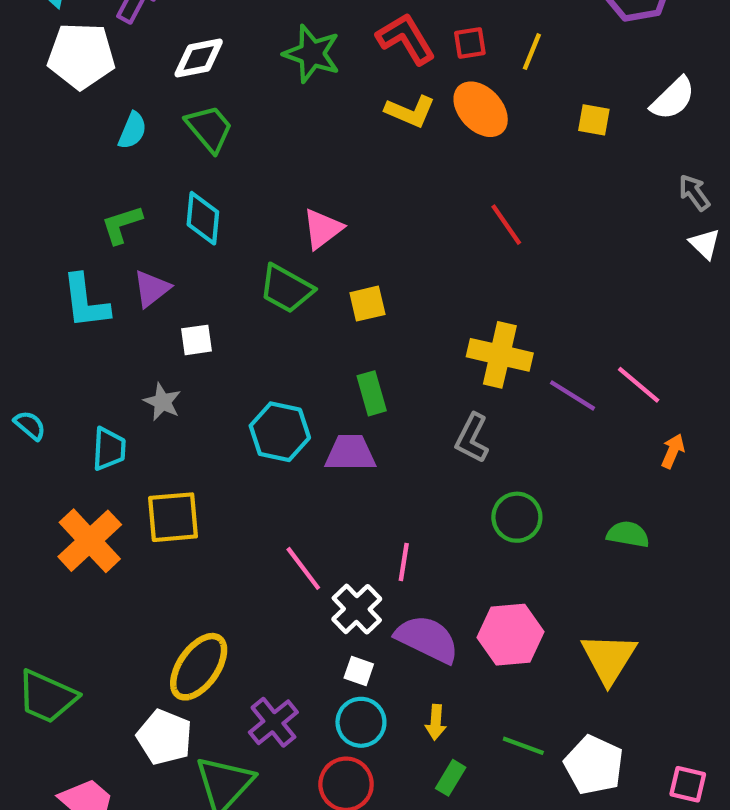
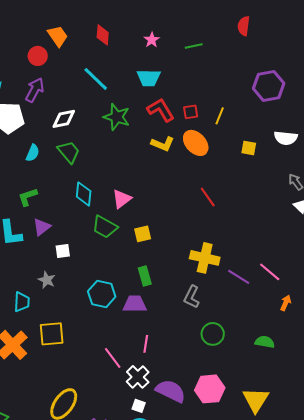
white semicircle: (673, 99) -> (286, 138), turned 50
cyan diamond: (203, 218) -> (84, 194), moved
pink line: (404, 562) -> (146, 344), moved

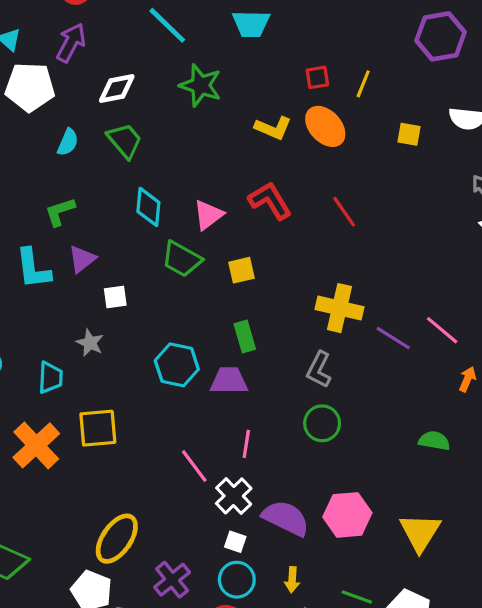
red L-shape: (161, 110) -> (270, 201), moved
green circle: (213, 334) -> (322, 423), moved

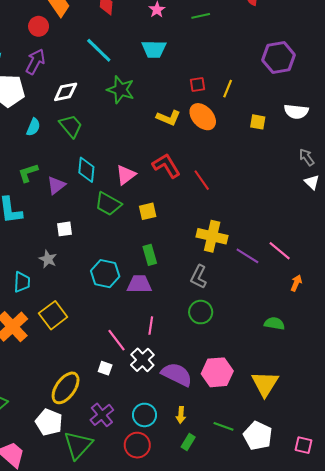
red line: (344, 212) -> (202, 180), moved
purple triangle: (82, 259) -> (56, 185), moved
yellow square: (98, 428) -> (53, 315), turned -32
white square: (235, 542) -> (105, 368), moved

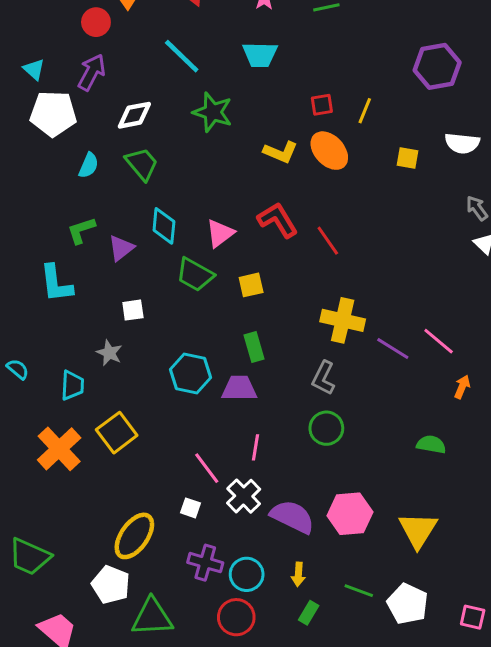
purple cross: (102, 415) -> (205, 563), moved, turned -35
green triangle: (78, 445) -> (152, 617), turned 44

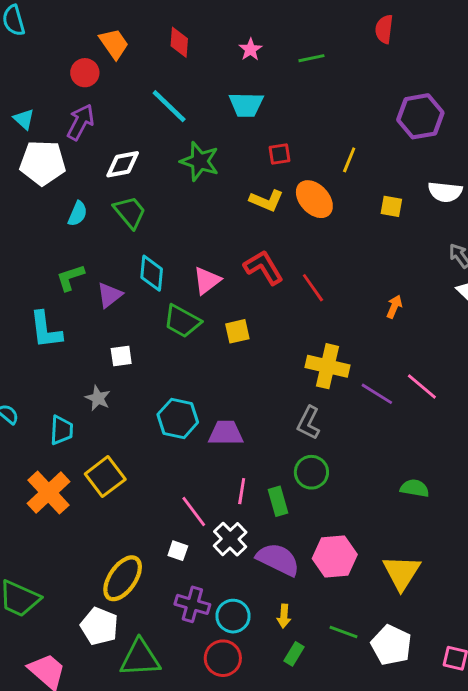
red square: (322, 105) -> (280, 154), moved
green rectangle: (254, 347) -> (278, 501), moved
orange arrow: (462, 387) -> (394, 307), moved

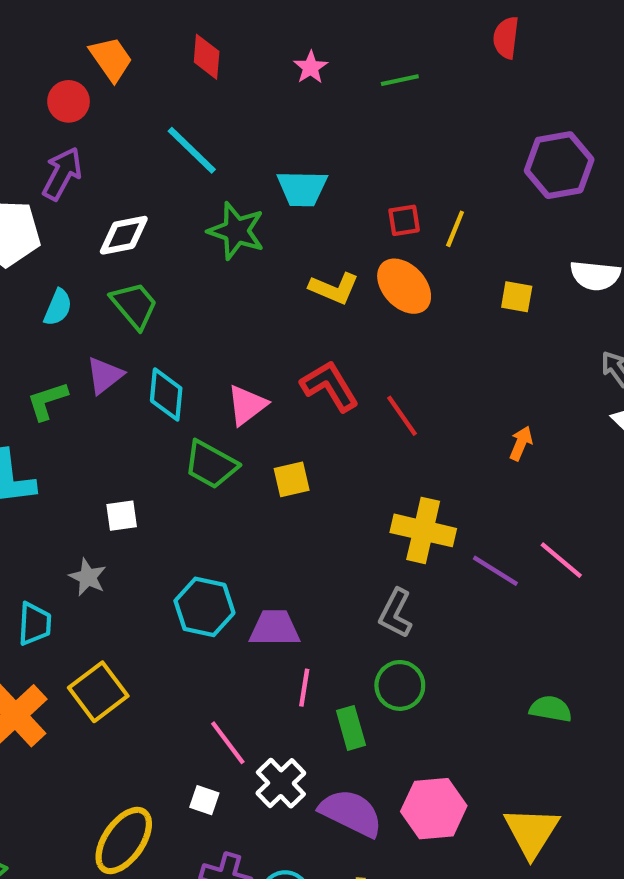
cyan trapezoid: (246, 105) -> (302, 188), moved
red square: (280, 154) -> (404, 220), moved
purple triangle: (110, 295) -> (105, 375), moved
pink line: (242, 491) -> (304, 688), moved

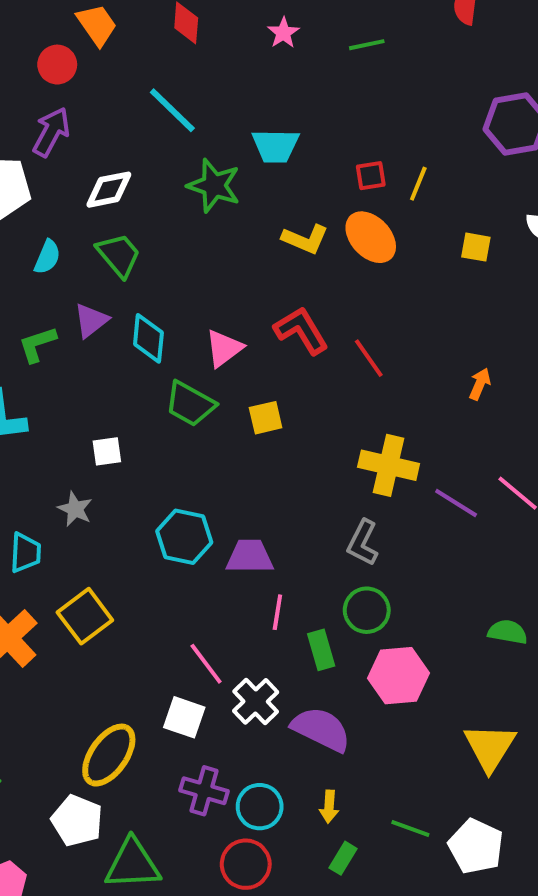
white square: (204, 800) -> (184, 717), size x1.5
pink hexagon: (434, 809) -> (398, 676), moved

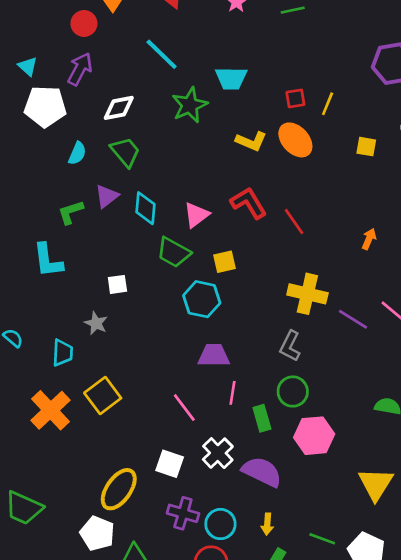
green star: (214, 186) -> (190, 105), turned 30
cyan hexagon: (184, 537) -> (202, 299), moved
pink line: (206, 664) -> (184, 408), moved

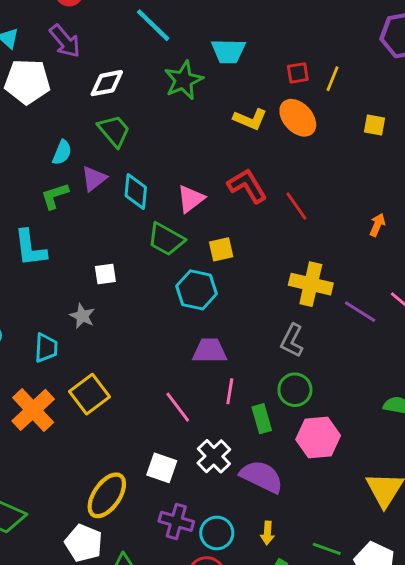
purple arrow: (80, 69) -> (65, 41), turned 112
cyan semicircle: (77, 153) -> (62, 152), moved

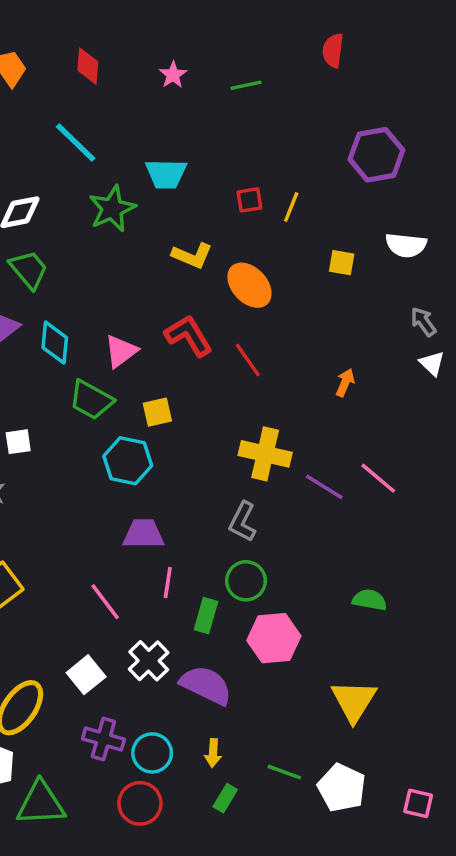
orange ellipse: (298, 118) -> (249, 285), moved
green rectangle: (262, 419) -> (206, 616), turned 32
white square: (162, 468) -> (86, 675), turned 32

